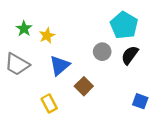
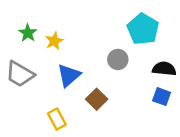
black semicircle: (130, 55) -> (164, 69), moved, turned 60
blue square: (140, 101) -> (162, 97), moved

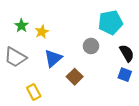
cyan pentagon: (143, 29) -> (110, 23), turned 30
black semicircle: (164, 69) -> (127, 53), turned 54
yellow rectangle: (57, 119) -> (34, 92), moved

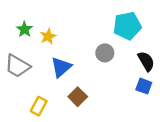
brown square: (75, 77) -> (78, 97), moved
yellow rectangle: (34, 92) -> (39, 106), turned 56

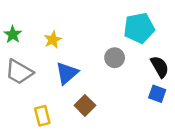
green star: (24, 29) -> (13, 34), moved
yellow rectangle: (39, 106) -> (42, 116), turned -42

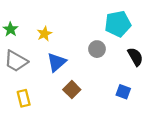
blue square: (157, 94) -> (123, 92), moved
yellow rectangle: (42, 116) -> (24, 98), moved

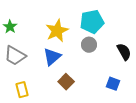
cyan pentagon: (118, 24) -> (92, 22), moved
yellow star: (44, 34) -> (57, 31), moved, size x1.6

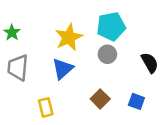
gray trapezoid: (15, 56) -> (18, 68), turned 65
brown square: (66, 82) -> (100, 99), moved
yellow rectangle: (22, 90) -> (46, 107), moved

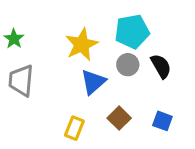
black semicircle: (150, 63) -> (161, 66), moved
blue triangle: (63, 69) -> (93, 82), moved
yellow rectangle: (46, 107) -> (74, 128), moved, turned 36

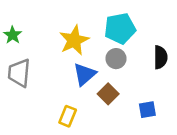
black semicircle: (161, 66) -> (160, 57), moved, turned 30
brown square: (119, 118) -> (108, 94), moved
blue square: (162, 121) -> (147, 110), turned -30

